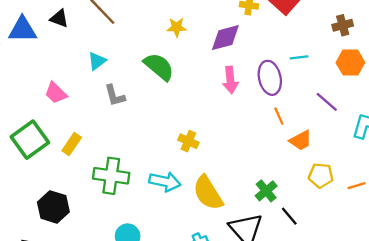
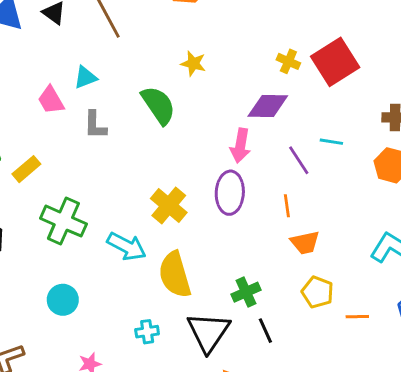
purple diamond: (225, 38) -> (268, 106), moved
purple ellipse: (270, 78) -> (230, 193), moved
pink trapezoid: (56, 93) -> (51, 100), moved
purple line: (327, 102) -> (299, 160), moved
yellow cross: (188, 141) -> (169, 205), size x1.4

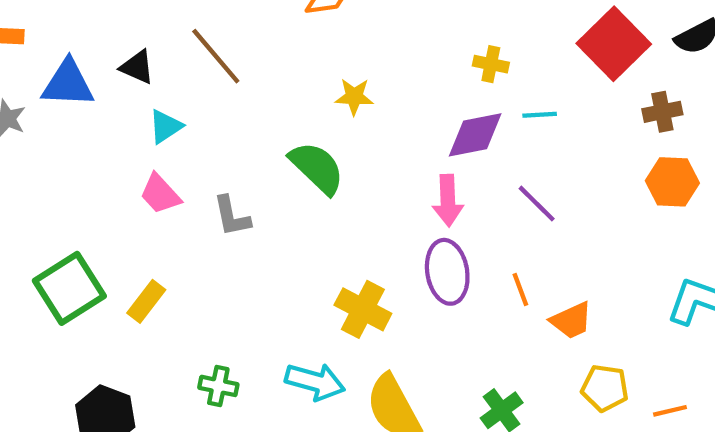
red square: (335, 62) -> (614, 44), moved
cyan triangle: (85, 77) -> (166, 126), moved
cyan line: (331, 142) -> (540, 115), moved
orange line: (287, 206) -> (520, 290), moved
green cross: (63, 221) -> (218, 386), moved, size x0.6

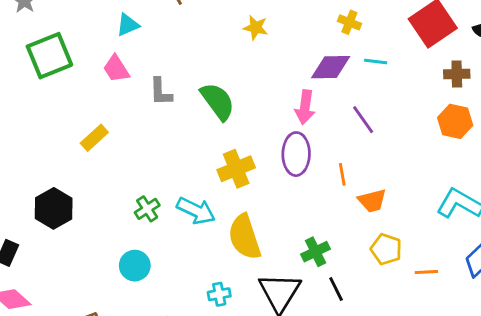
green semicircle: (317, 168) -> (218, 101), moved
green square: (69, 288) -> (49, 56), moved
yellow cross: (363, 309) -> (236, 169), turned 30
green cross: (218, 386) -> (147, 209), moved, turned 35

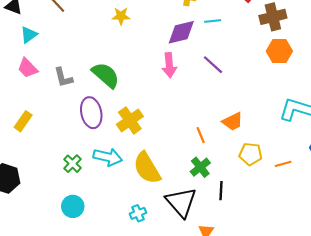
brown cross: (457, 74) -> (273, 17), size x1.4
purple ellipse: (296, 154) -> (91, 113), moved
orange line: (342, 174) -> (201, 135), moved
black line: (336, 289) -> (221, 191), turned 42

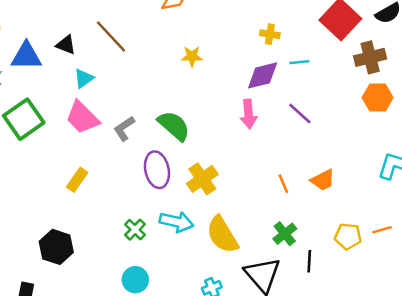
pink trapezoid: (28, 68) -> (82, 117), size x1.4
gray L-shape: (63, 77) -> (124, 128), turned 70
orange line: (201, 135) -> (283, 184), moved
yellow pentagon: (251, 154) -> (348, 236), moved

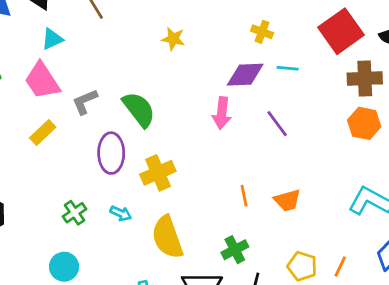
yellow rectangle: (77, 180) -> (43, 132), moved
cyan arrow: (176, 222) -> (121, 213), size x0.6
orange line: (382, 230) -> (340, 267), turned -60

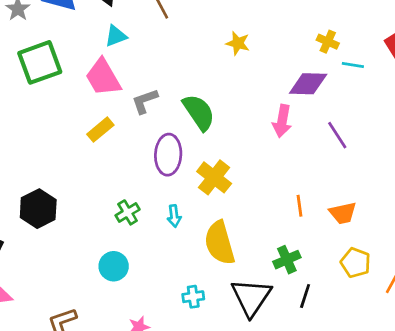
cyan line: (288, 68) -> (353, 65), moved
yellow cross: (158, 173) -> (214, 177), turned -32
cyan arrow: (121, 213) -> (174, 216), turned 55
yellow pentagon: (302, 266) -> (356, 263), moved

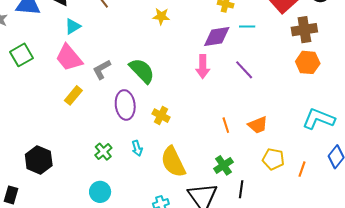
green square: (40, 62) -> (22, 55), size x0.7
cyan line: (353, 65) -> (247, 26), moved
yellow cross: (214, 177) -> (161, 116), size x0.7

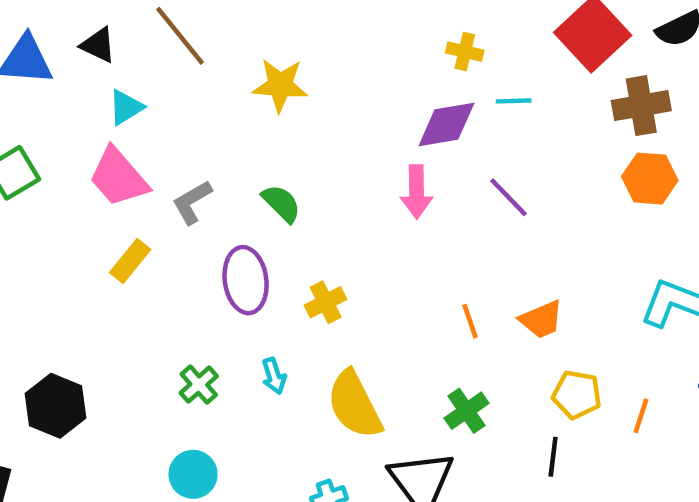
yellow star: (161, 16) -> (280, 85), moved, size x1.4
green semicircle: (142, 71) -> (281, 203), size x0.7
yellow cross: (161, 116) -> (326, 302), turned 36
black line: (241, 189) -> (553, 457), moved

